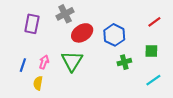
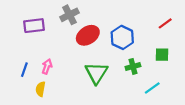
purple rectangle: (32, 24) -> (34, 26), turned 72
green triangle: (72, 61) -> (96, 73), moved
cyan line: (153, 80) -> (152, 88), moved

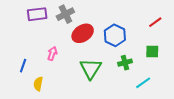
purple rectangle: (34, 26) -> (37, 14), moved
pink arrow: (47, 66) -> (52, 54), moved

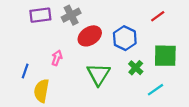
red line: (155, 22) -> (158, 16), moved
green square: (152, 51) -> (165, 56), size x1.6
green cross: (125, 63) -> (136, 68), turned -32
yellow semicircle: (38, 84) -> (41, 91), size x1.5

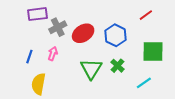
gray cross: (71, 15) -> (58, 27), moved
green cross: (136, 68) -> (118, 66), moved
blue line: (25, 71) -> (29, 57), moved

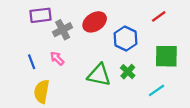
red ellipse: (83, 33) -> (95, 22), moved
pink arrow: (53, 54) -> (57, 58), turned -64
blue line: (29, 57) -> (32, 62), turned -40
green triangle: (91, 69) -> (99, 75), turned -50

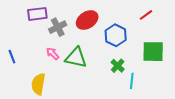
blue line: (32, 62) -> (12, 57), moved
green triangle: (99, 75) -> (76, 58), moved
cyan line: (156, 90) -> (132, 81), moved, turned -49

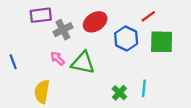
red line: (146, 15) -> (148, 16), moved
green square: (153, 52) -> (162, 42), moved
green cross: (118, 66) -> (119, 93), moved

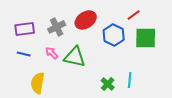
purple rectangle: (41, 15) -> (25, 29), moved
blue line: (13, 62) -> (24, 54), moved, turned -56

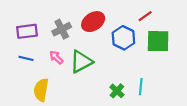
green triangle: (75, 57) -> (81, 62), turned -40

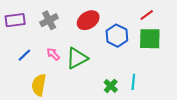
red line: (145, 16) -> (147, 15), moved
gray cross: (62, 29) -> (49, 20), moved
purple rectangle: (27, 31) -> (15, 20), moved
blue line: (26, 58) -> (24, 55), turned -56

